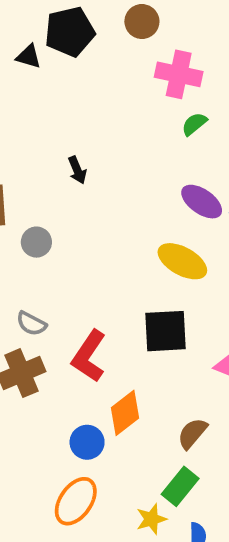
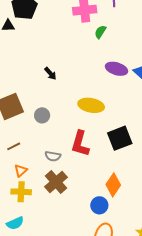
yellow ellipse: (182, 261) -> (91, 105), moved
red L-shape: (89, 356) -> (80, 144), moved

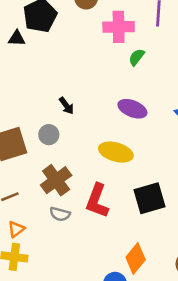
purple ellipse: (116, 69) -> (132, 109), moved
gray circle: (42, 115) -> (49, 135), moved
brown cross: (56, 182) -> (56, 180), moved

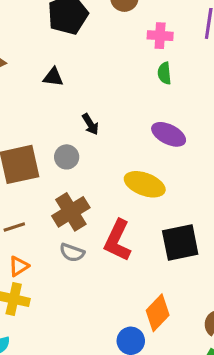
pink cross: (119, 27) -> (160, 36), size x0.7
black triangle: (17, 38) -> (53, 77), moved
green semicircle: (137, 57) -> (164, 73), moved, turned -48

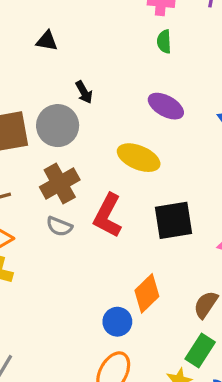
gray circle: (67, 157) -> (58, 126), size x1.6

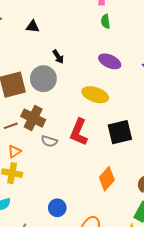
brown cross: (60, 183) -> (33, 118), moved, turned -30
blue circle: (117, 322) -> (57, 208), moved

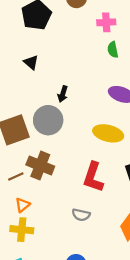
black triangle: (33, 27) -> (31, 62), turned 40
black arrow: (58, 57) -> (63, 94), turned 56
gray semicircle: (49, 141) -> (81, 215), moved

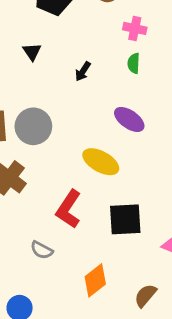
black arrow: (63, 94) -> (83, 71), moved

